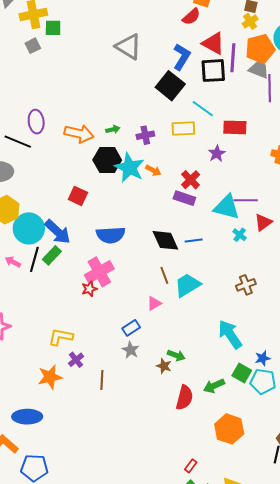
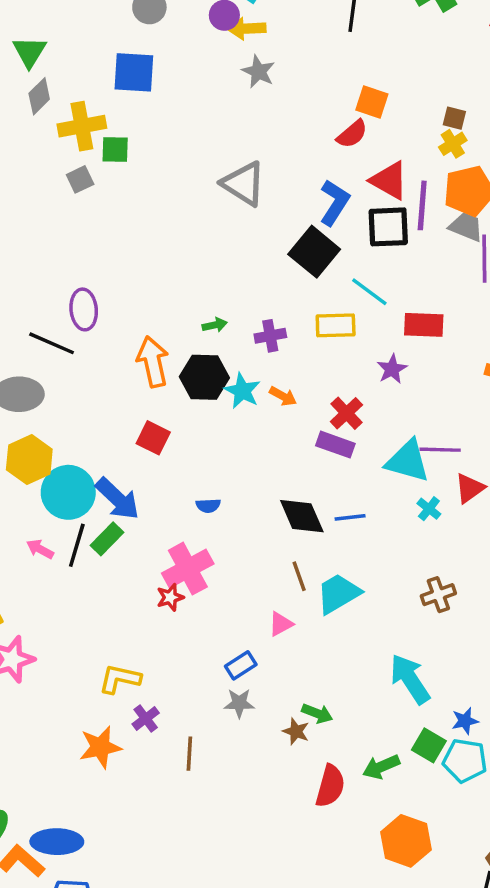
orange arrow: (79, 134) -> (153, 362), moved, turned -116
cyan star: (130, 168) -> (242, 391), size x0.7
blue semicircle: (111, 235) -> (208, 506), size x0.5
gray star: (131, 350) -> (239, 703), turned -30
blue ellipse: (27, 417) -> (57, 842), moved

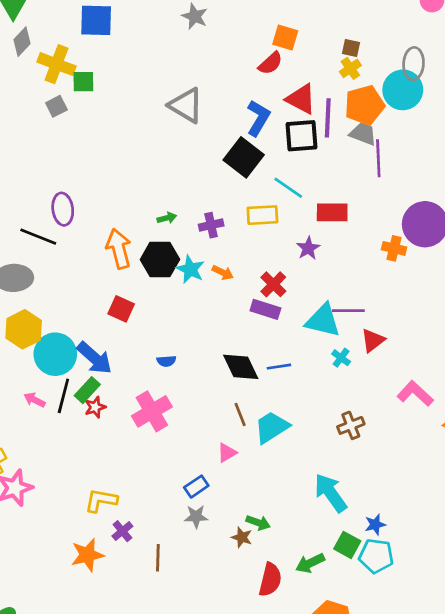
yellow cross: (82, 126) -> (56, 64), turned 33
red star: (170, 597) -> (95, 407), moved

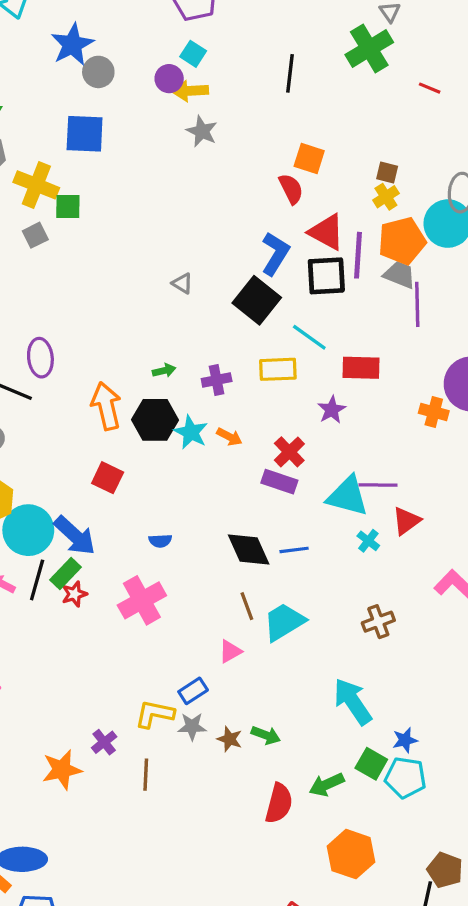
red semicircle: (270, 63) -> (291, 189), turned -75
gray triangle: (186, 105) -> (182, 283), moved, size x0.5
yellow L-shape: (101, 500) -> (155, 714), moved
brown star: (242, 537) -> (230, 739), moved

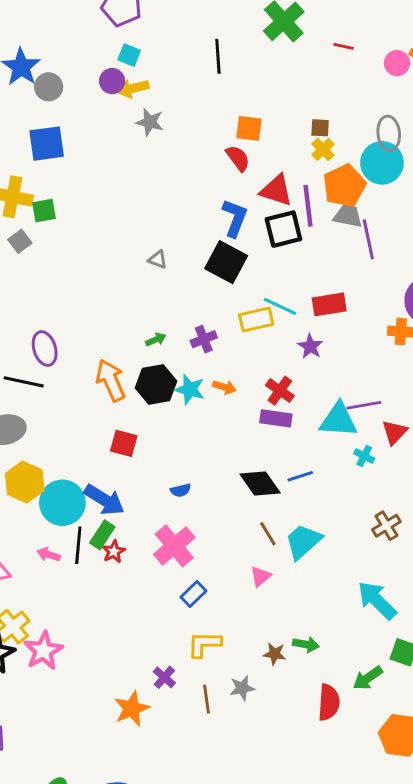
cyan line: (309, 337) -> (280, 306), moved
blue rectangle: (193, 691) -> (194, 594), moved
gray star: (192, 727) -> (242, 688), moved

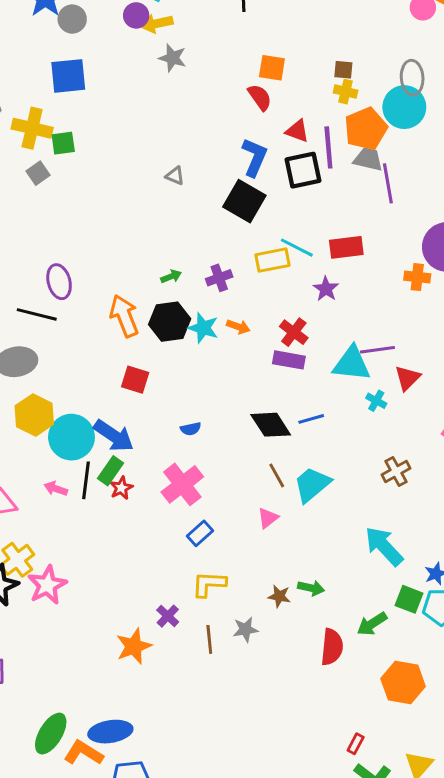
yellow cross: (323, 149) -> (346, 92), turned -35
red triangle: (276, 190) -> (297, 131), size x0.7
gray triangle: (158, 259) -> (175, 176), moved

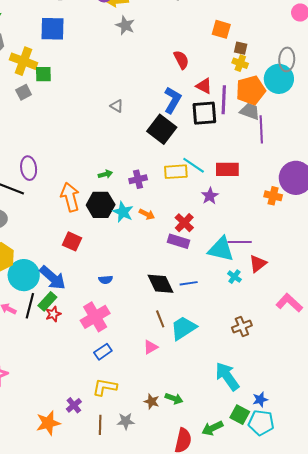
orange square: (272, 68) -> (221, 29), moved

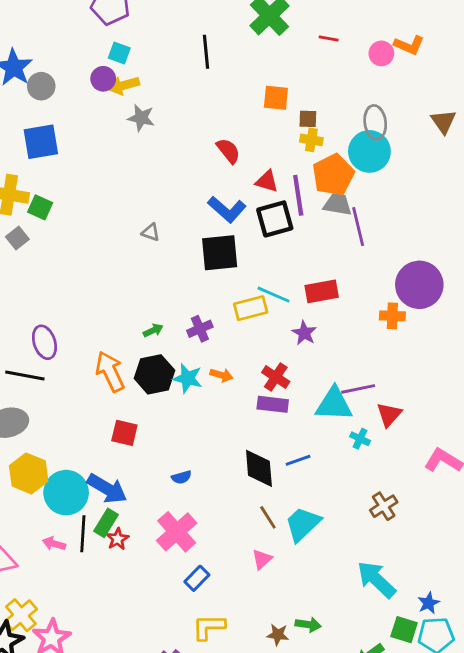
green square: (43, 74) -> (40, 207), turned 36
blue L-shape: (173, 100) -> (227, 209), turned 112
black square: (162, 129) -> (220, 253), turned -32
black diamond: (160, 284) -> (259, 468), turned 32

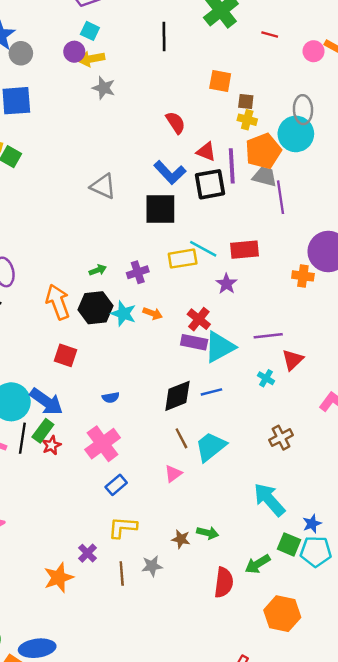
gray triangle: (151, 232) -> (103, 186), size x1.6
cyan triangle: (334, 404) -> (220, 347), moved, turned -36
black diamond: (259, 468) -> (177, 396), turned 68

